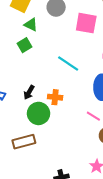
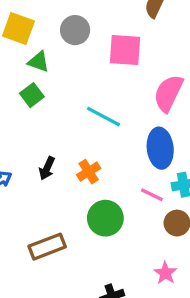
orange cross: (55, 97) -> (89, 172), turned -32
green circle: (39, 113) -> (105, 218), moved

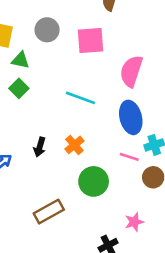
pink star: (165, 273) -> (134, 222), moved, turned 30

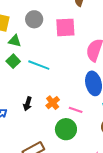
cyan line: (80, 98) -> (39, 65), moved
pink line: (129, 157) -> (76, 110), moved

